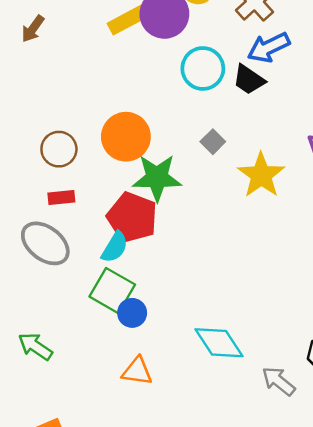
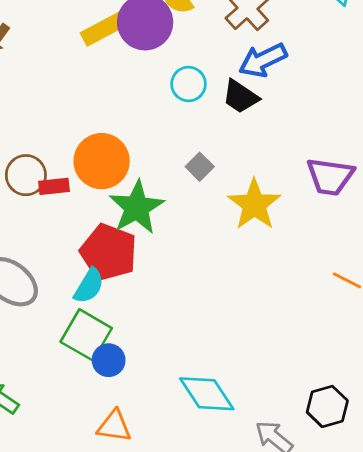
cyan circle: (203, 68) -> (189, 84), size x0.7
green star: (157, 178) -> (137, 207), turned -30
red rectangle: (61, 198) -> (54, 186), moved

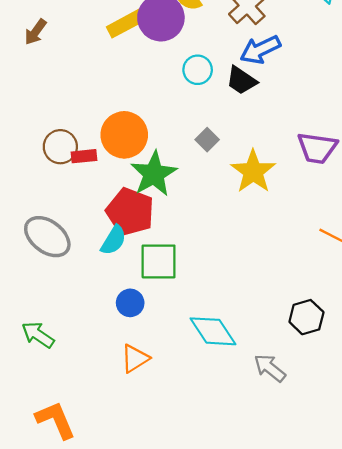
green square: (86, 335) -> (159, 261), moved, turned -30
black hexagon: (327, 406) -> (306, 317), moved
orange triangle: (114, 426) -> (135, 358), turned -40

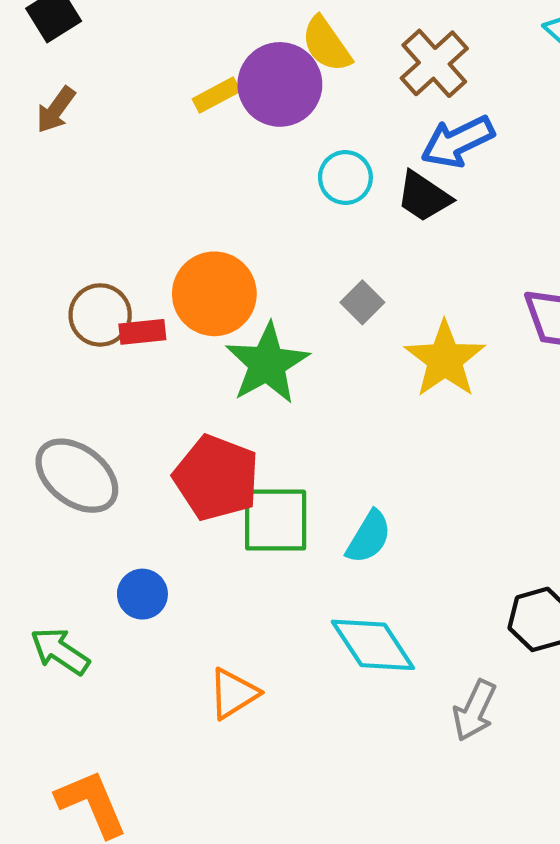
yellow rectangle: (125, 24) -> (216, 95), size x0.7
red pentagon: (130, 212) -> (216, 478), moved
cyan semicircle: (114, 240) -> (369, 537), moved
blue circle: (130, 303) -> (142, 594), moved
gray arrow: (270, 368) -> (474, 710), turned -104

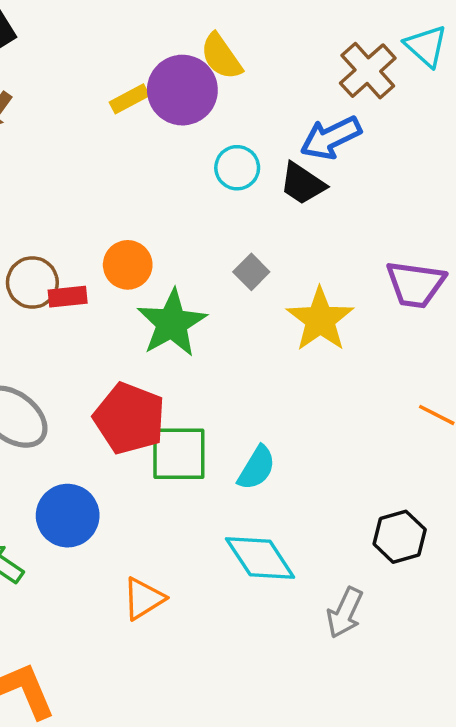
brown cross: (434, 63) -> (368, 71), moved
orange circle: (214, 294) -> (128, 265), size x0.7
blue circle: (142, 594) -> (68, 516), size x1.5

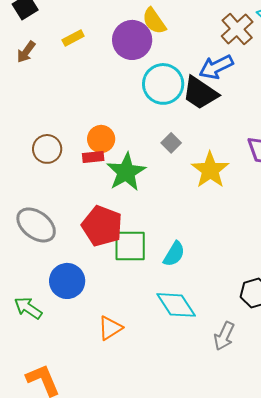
yellow rectangle: (129, 99) -> (73, 38), moved
cyan circle: (237, 168) -> (163, 84), size x1.6
black trapezoid: (302, 184) -> (200, 93), size x1.4
red rectangle: (68, 297) -> (93, 157), moved

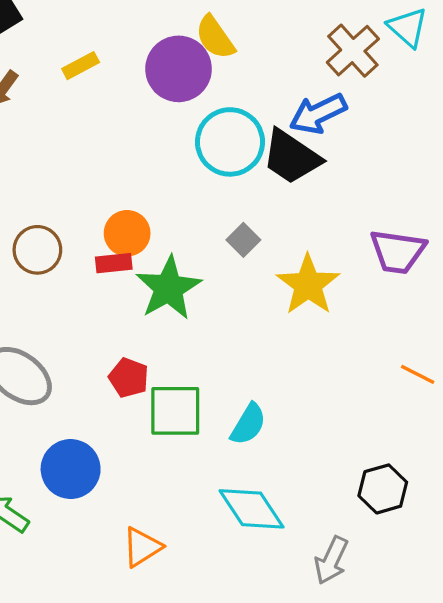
red pentagon: (102, 226) -> (129, 378), size x0.6

